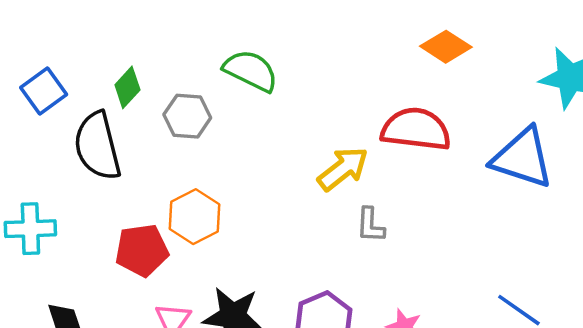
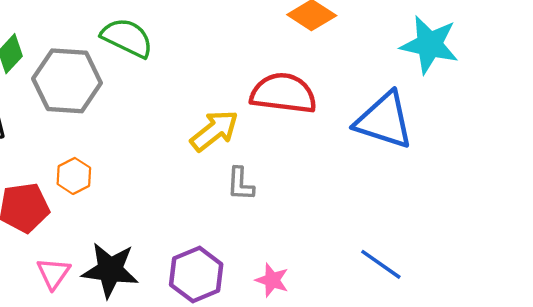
gray hexagon: (187, 116) -> (67, 81), size x1.5
orange hexagon: (194, 217) -> (74, 176), size x0.7

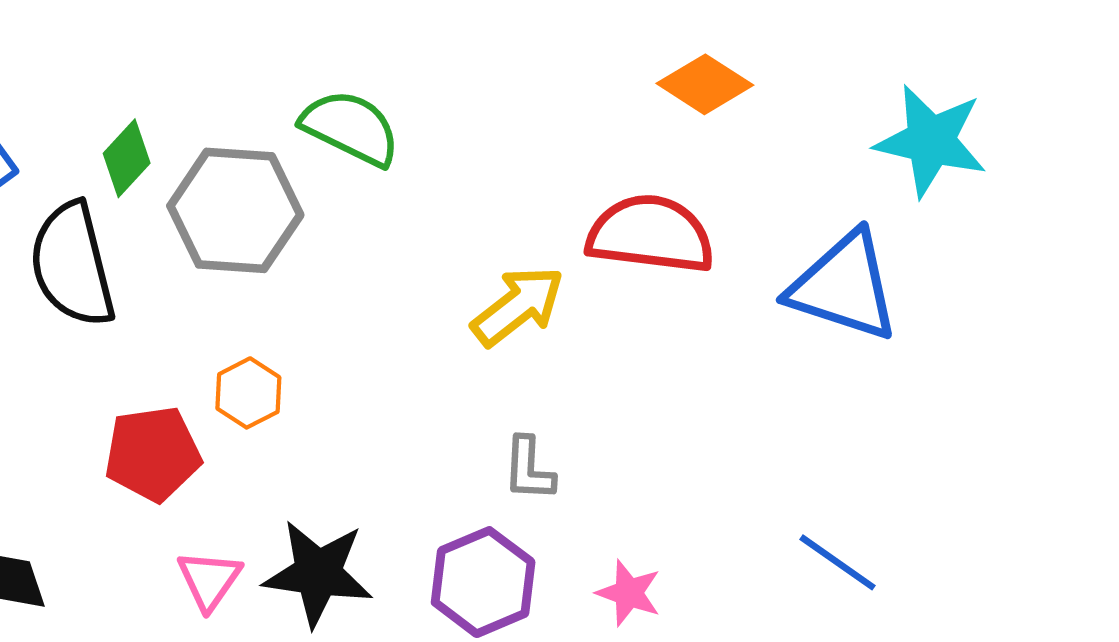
gray L-shape: (240, 184) -> (529, 469), moved

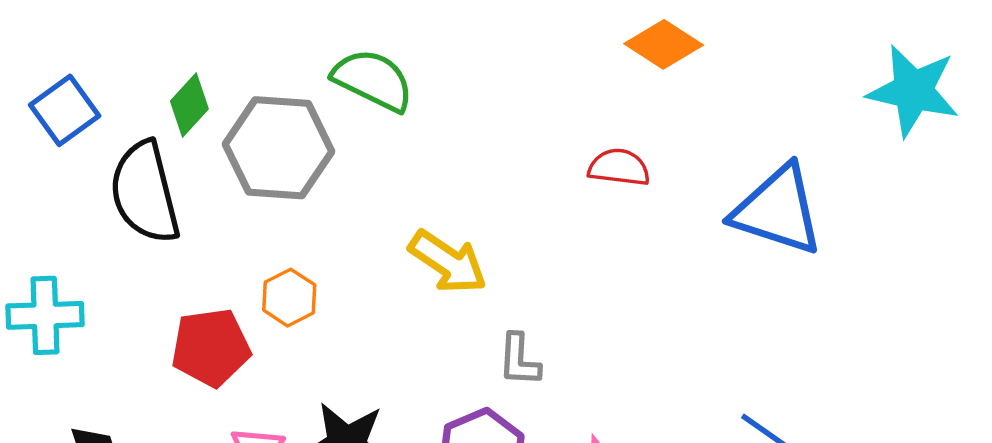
cyan star: (931, 141) -> (913, 91), moved
red semicircle: (650, 234) -> (619, 167), size x0.6
yellow arrow: (518, 306) -> (448, 262), moved, turned 72

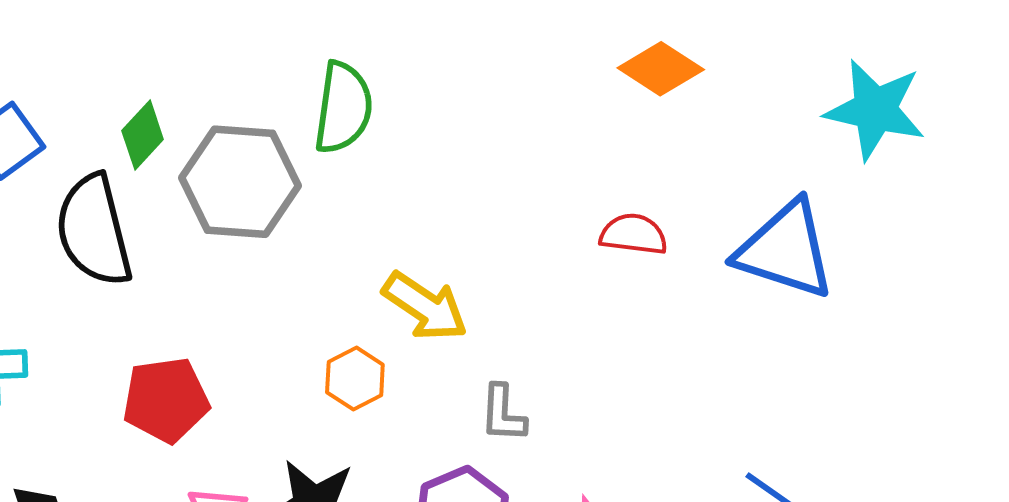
green semicircle: (373, 80) -> (343, 108), turned 72
cyan star: (913, 91) -> (875, 110), moved
red semicircle: (619, 167) -> (633, 234), moved
orange hexagon: (289, 298) -> (355, 378), moved

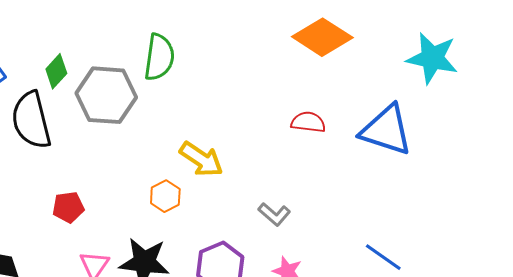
orange diamond: (661, 69) -> (322, 37), size x1.4
red pentagon: (166, 400) -> (68, 207), size x0.7
gray L-shape: (503, 414) -> (274, 214), moved, turned -52

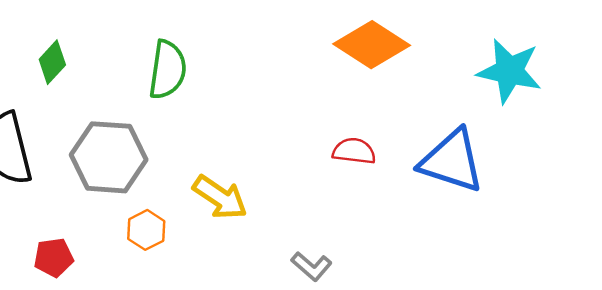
green diamond: (56, 71) -> (52, 62), moved
gray hexagon: (106, 95) -> (109, 157), moved
orange hexagon: (165, 196) -> (146, 230), moved

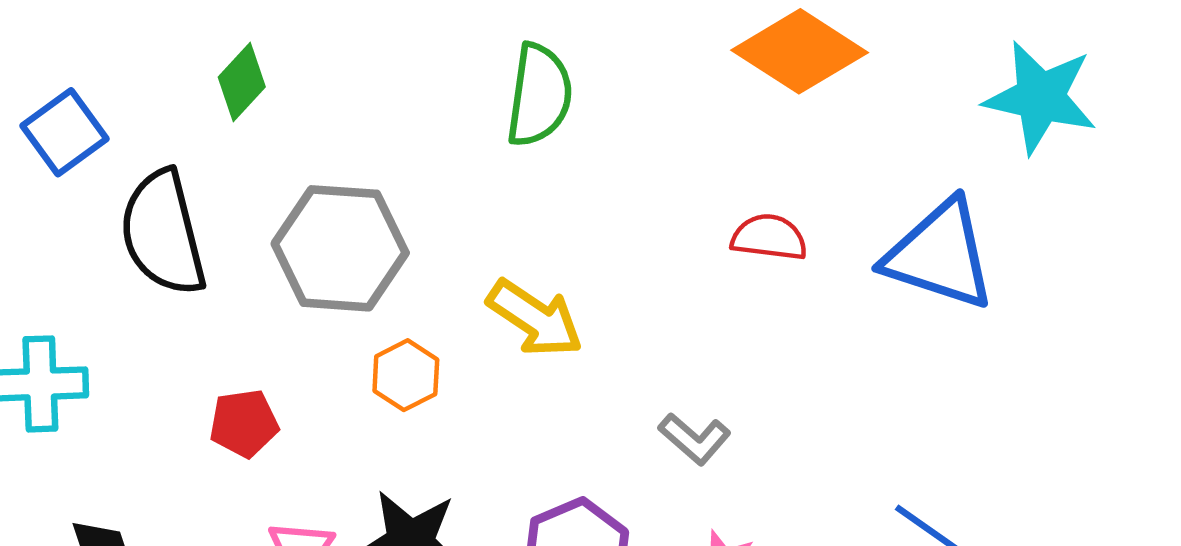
green semicircle: (168, 70) -> (539, 95), moved

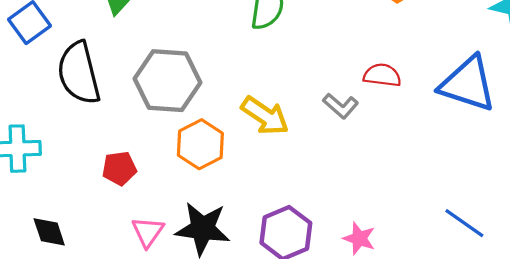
orange hexagon: (406, 375) -> (200, 144), size x1.4
gray L-shape: (695, 439) -> (341, 106), moved

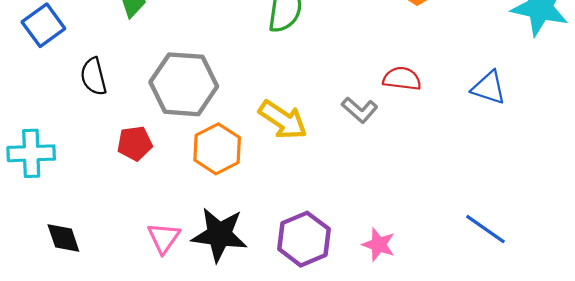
black semicircle: (79, 73) -> (94, 76), size x0.6
blue triangle: (468, 84) -> (489, 88), size x0.6
red pentagon: (119, 168) -> (135, 143), moved

